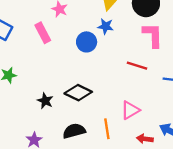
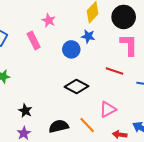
black diamond: (78, 93) -> (77, 86), moved
black star: (45, 101) -> (25, 111), moved
orange line: (107, 129) -> (87, 125), turned -36

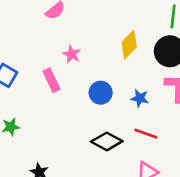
blue star: (88, 36) -> (140, 98), moved
red line: (115, 71) -> (146, 134), moved

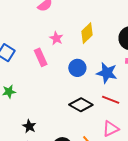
yellow diamond: (129, 45) -> (87, 33), moved
blue star: (140, 98) -> (107, 73), size x1.5

